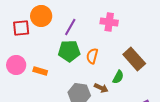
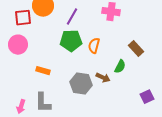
brown rectangle: (134, 59) -> (136, 49), size x0.7
pink circle: (16, 65) -> (18, 45), moved
orange rectangle: (40, 71) -> (43, 71), moved

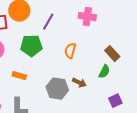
green pentagon: (71, 41) -> (31, 46), moved
green semicircle: (120, 67) -> (104, 72), moved
purple square: (147, 97) -> (115, 101), moved

